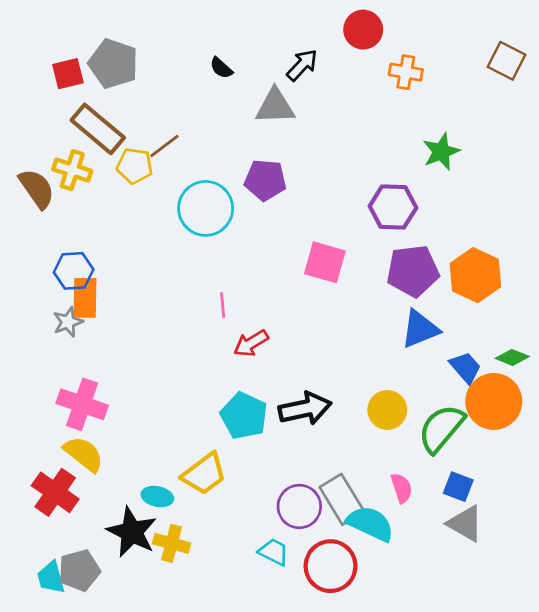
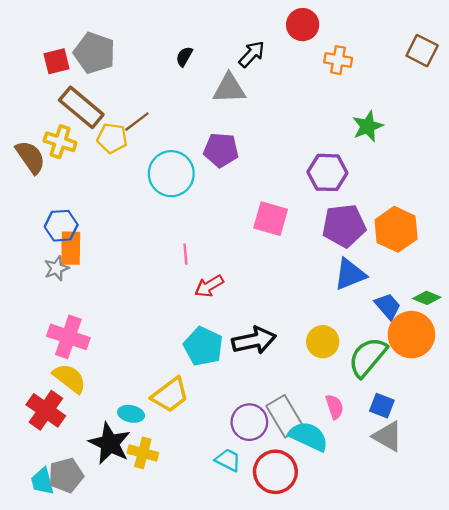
black semicircle: (221, 68) -> (184, 57), turned 78

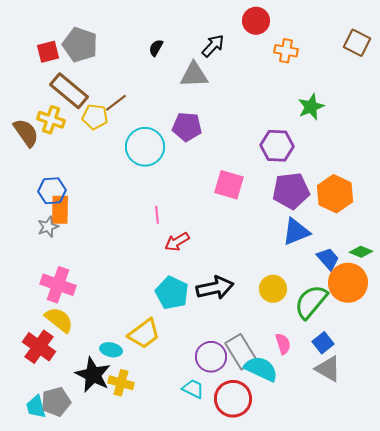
blue square: (382, 406) -> (323, 343), turned 30

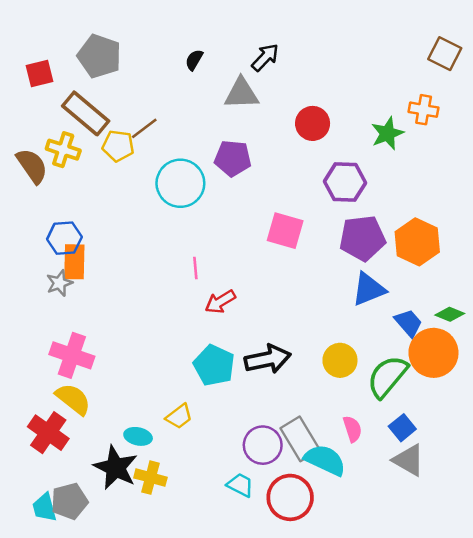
red circle: (256, 21) -> (313, 123), moved
orange cross: (286, 51) -> (424, 110), moved
red square: (48, 52) -> (40, 74), moved
yellow trapezoid: (144, 334) -> (179, 416), size x0.7

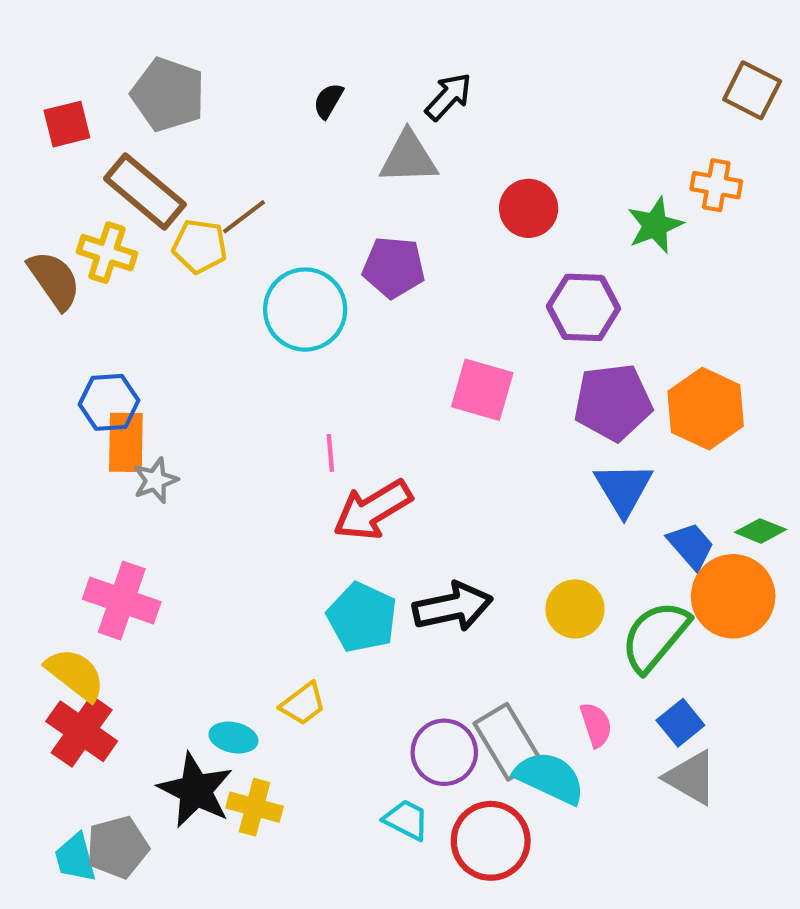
gray star: (59, 283) -> (155, 480), moved
blue triangle: (369, 289) -> (623, 489), turned -39
red arrow: (220, 302) -> (373, 510), size x1.5
yellow semicircle: (73, 399) -> (75, 674), moved

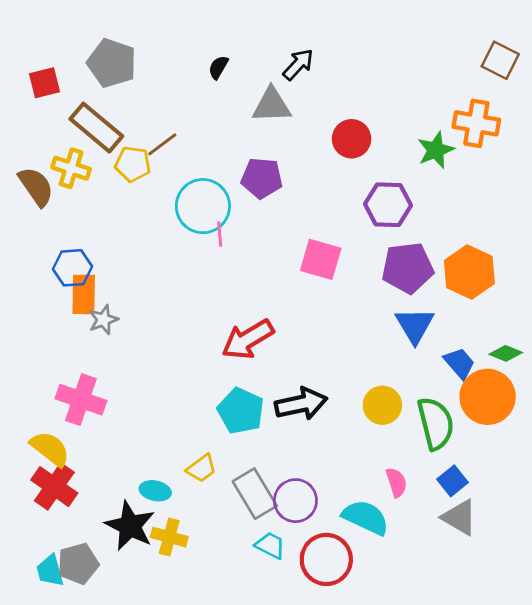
orange cross: (716, 185) -> (476, 123), size x1.4
pink line: (330, 453) -> (220, 234), moved
green semicircle: (655, 636) -> (436, 423), turned 126
gray rectangle: (508, 742) -> (255, 494), moved

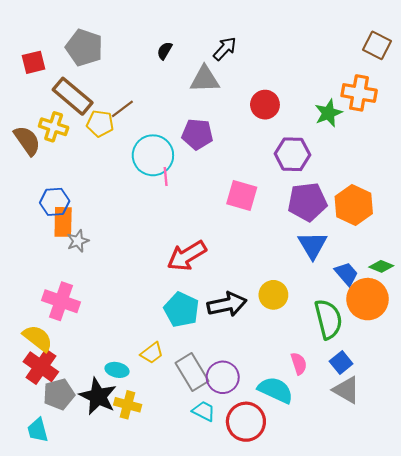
yellow circle: (382, 405) -> (273, 295), moved
gray pentagon: (78, 564) -> (59, 394), moved

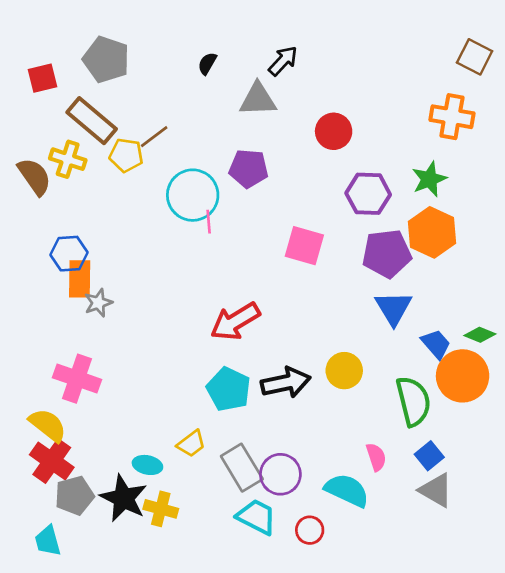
green star: (328, 113) -> (429, 179), moved
orange hexagon: (354, 205) -> (432, 232), moved
cyan trapezoid: (204, 411) -> (256, 517), size x1.4
red circle: (246, 422) -> (310, 530), size x0.6

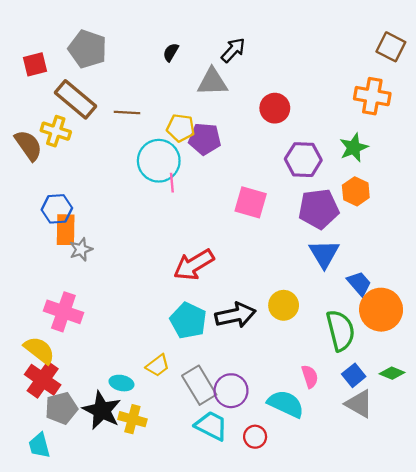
brown line: (154, 137) -> (127, 113), turned 40
yellow pentagon: (126, 155) -> (181, 128), moved
orange hexagon: (432, 232) -> (356, 191), size x0.7
green diamond: (480, 335) -> (392, 373), moved

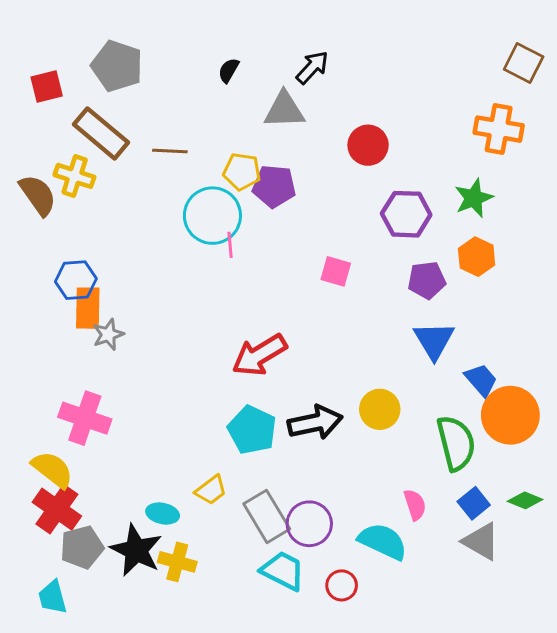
pink square: (251, 202) -> (336, 271), size x0.7
purple pentagon: (319, 209) -> (427, 280), size x0.7

